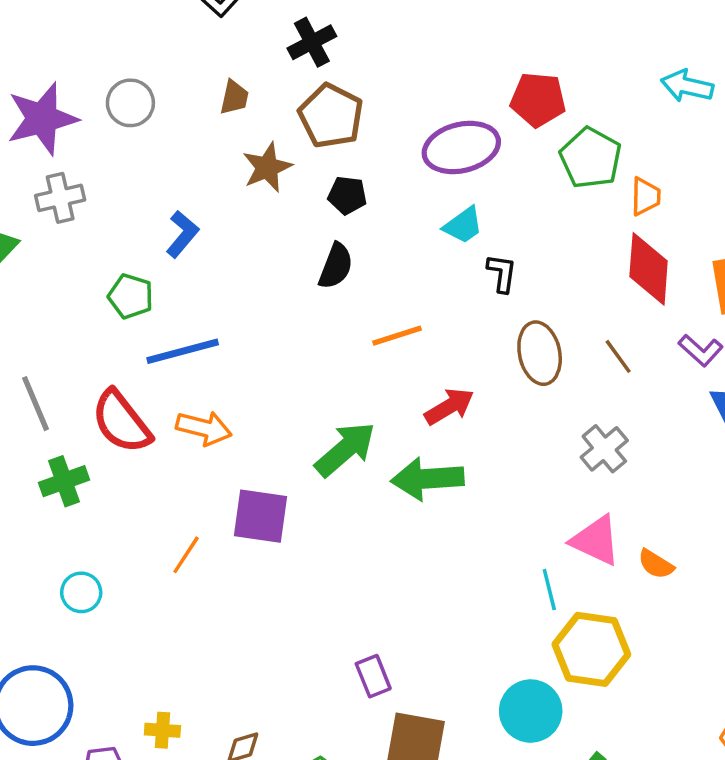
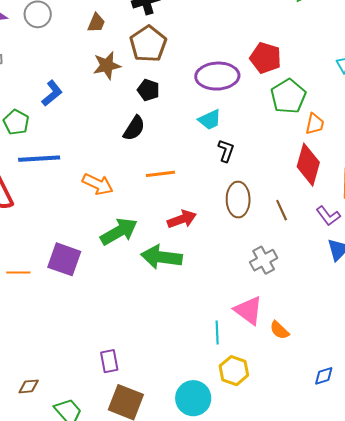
orange arrow: (204, 428) -> (98, 184), moved
orange line: (186, 555) -> (18, 273), turned 45
yellow hexagon: (591, 649) -> (234, 371), size x0.7

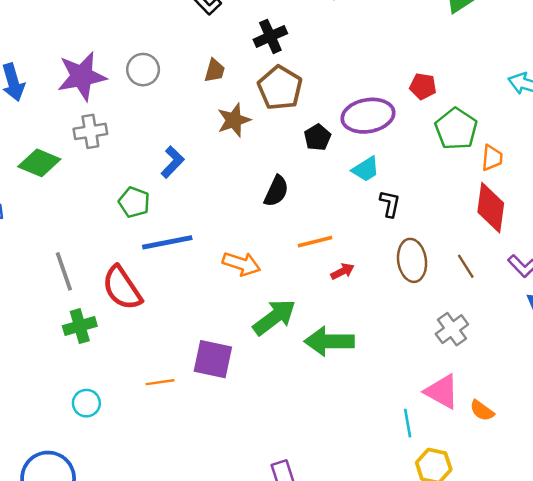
red pentagon: (266, 58) -> (423, 86), size x0.7
black pentagon: (148, 90) -> (317, 137), moved, turned 30
red arrow: (182, 219) -> (343, 271), moved, size x0.7

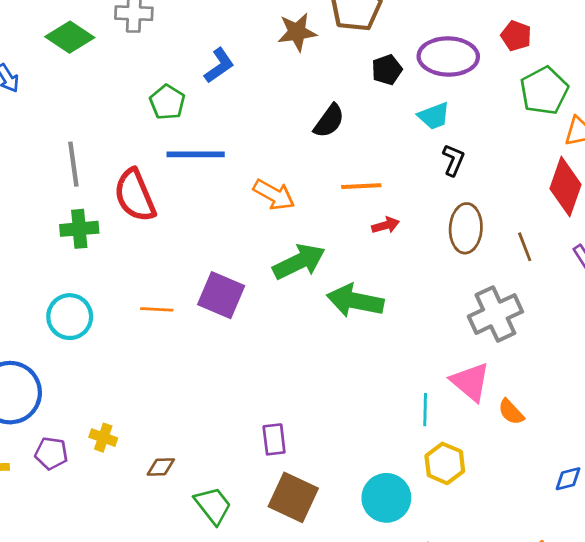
gray cross: (452, 329) -> (495, 314), size x1.4
cyan circle: (86, 403) -> (70, 317), size x1.4

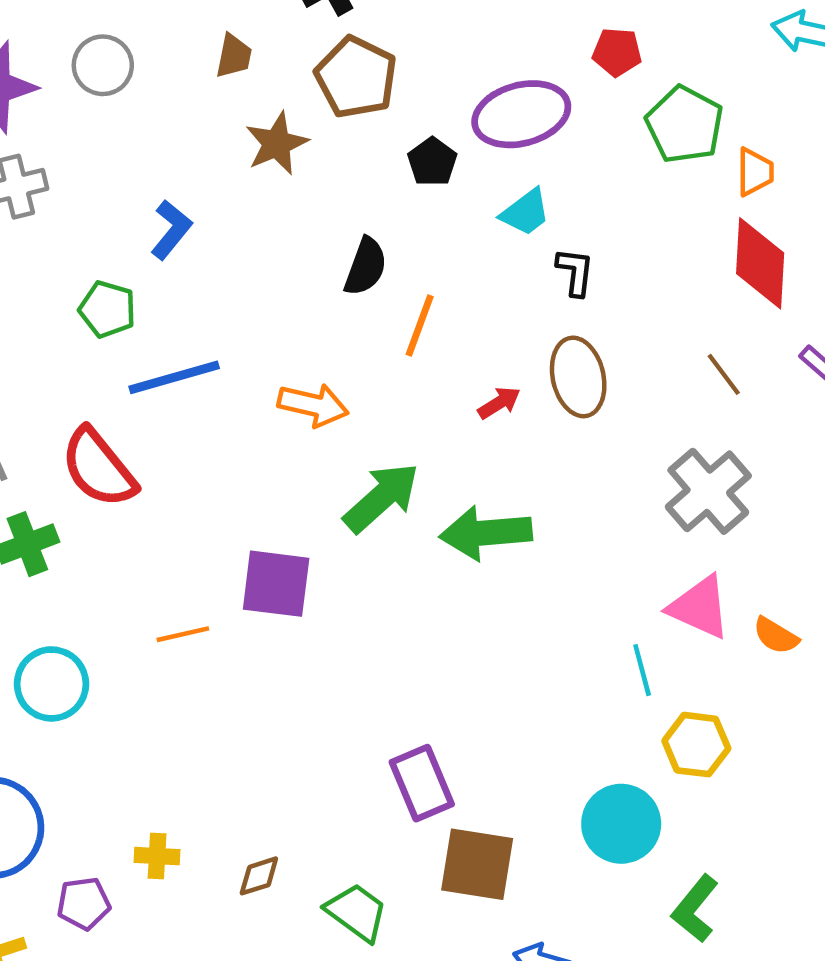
orange line: (361, 186) -> (420, 325), moved, turned -51
brown ellipse: (466, 228) -> (578, 377), moved
purple rectangle: (274, 439) -> (422, 783), size x1.4

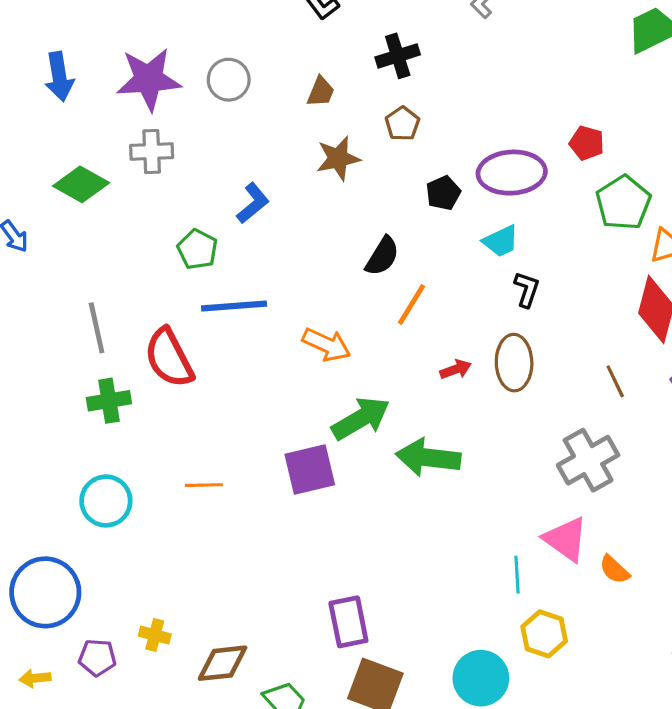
brown pentagon: (356, 77) -> (402, 124), size x0.6
purple square: (276, 584) -> (310, 469), moved, turned -32
brown diamond: (259, 876) -> (223, 663), size x1.6

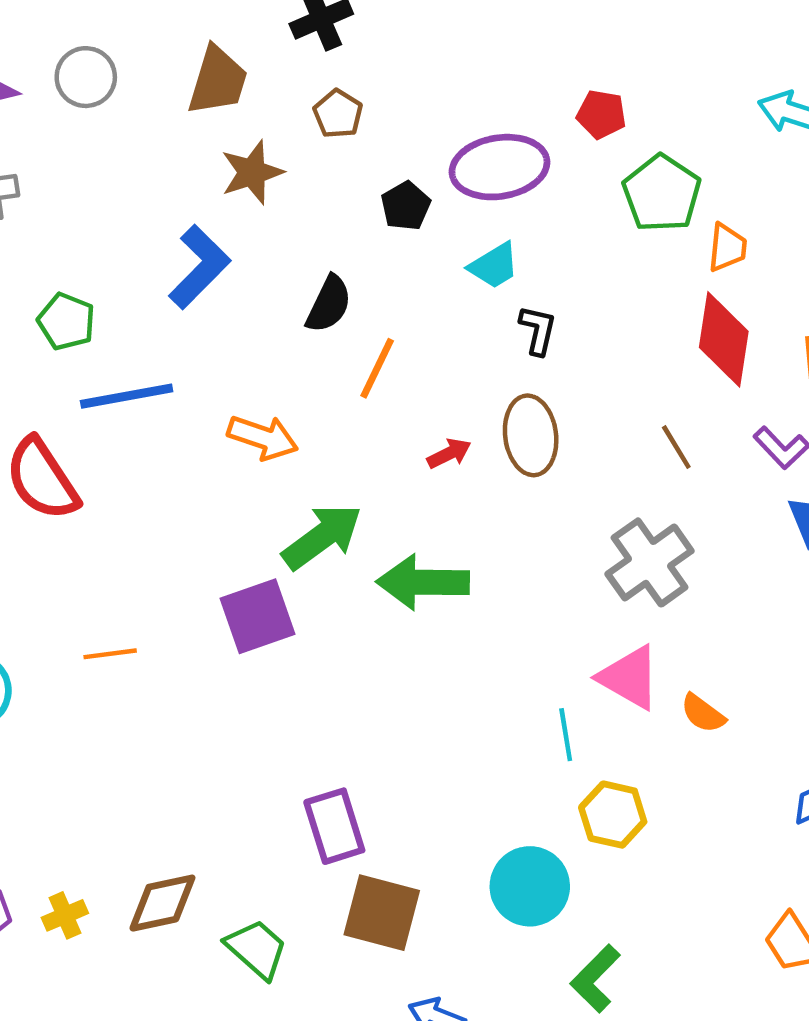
brown trapezoid: (321, 92) -> (218, 81), size x1.6
blue L-shape: (253, 203) -> (199, 267), moved, size x1.4
yellow cross: (155, 635) -> (65, 915), moved, turned -32

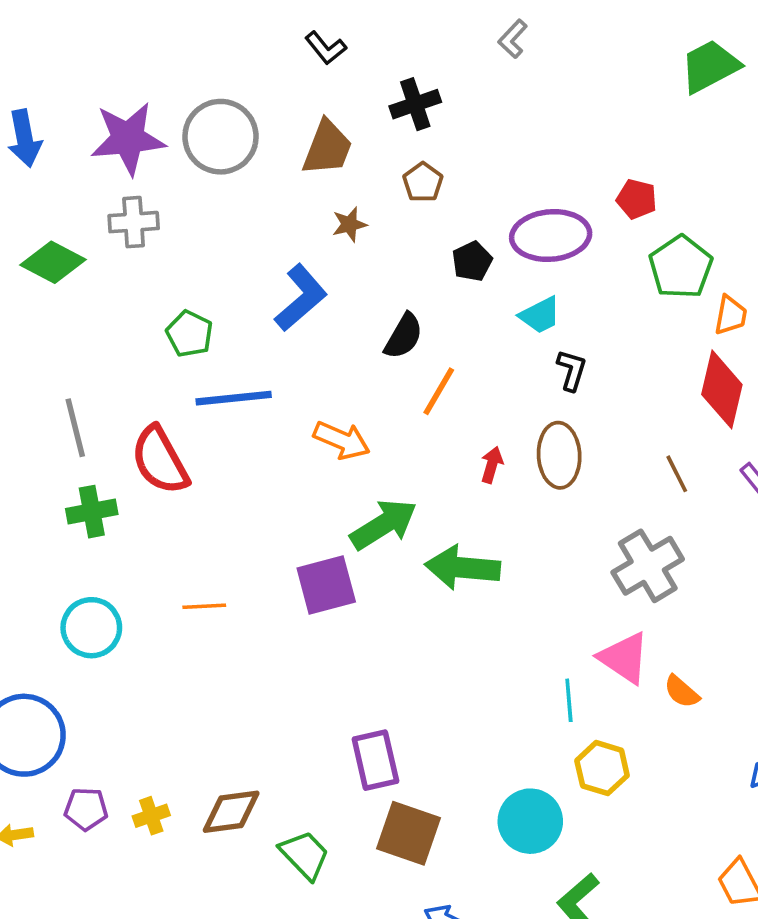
gray circle: (86, 77) -> (221, 137), size x1.5
brown star: (252, 172) -> (349, 224), size x0.7
red arrow: (449, 453) -> (492, 465), turned -52

